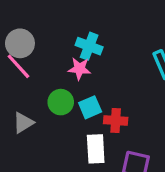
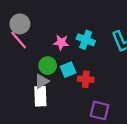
cyan cross: (89, 46) -> (86, 40), moved
gray triangle: (23, 123) -> (42, 81), moved
white rectangle: (96, 149) -> (40, 96), moved

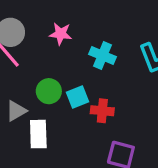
pink star: (61, 42) -> (61, 34), moved
gray triangle: (42, 81) -> (16, 111), moved

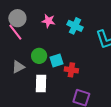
cyan cross: (103, 56) -> (75, 26), moved
white rectangle: (38, 134) -> (41, 83), moved

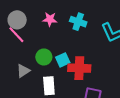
red cross: (71, 70) -> (79, 68), size x1.5

